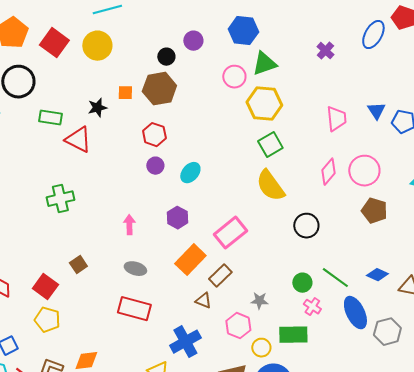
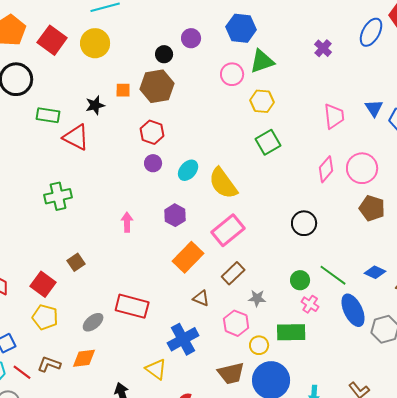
yellow hexagon: (264, 104) -> (262, 101), size x0.7
yellow semicircle: (270, 186) -> (223, 183), moved
gray ellipse: (135, 269) -> (93, 322), moved, turned -55
brown rectangle: (220, 276) -> (233, 273), moved

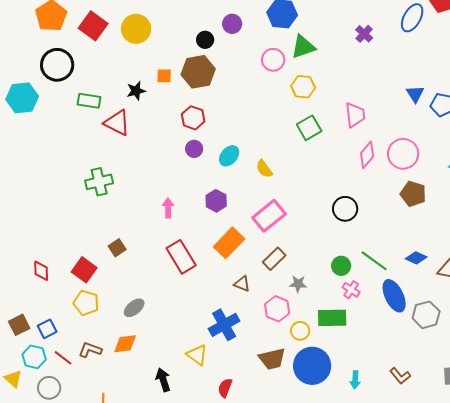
pink trapezoid: (334, 116) -> (355, 115), moved
yellow semicircle: (223, 183) -> (264, 169), size x0.6
red rectangle: (132, 306) -> (181, 257), moved, turned 44

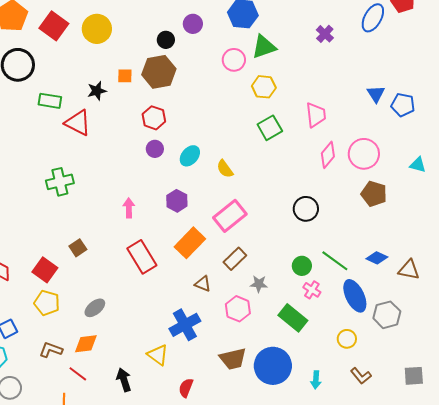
green rectangle: (332, 318) -> (293, 318), turned 40
yellow circle: (300, 331) -> (347, 339), moved
red line: (63, 358) -> (78, 374), moved

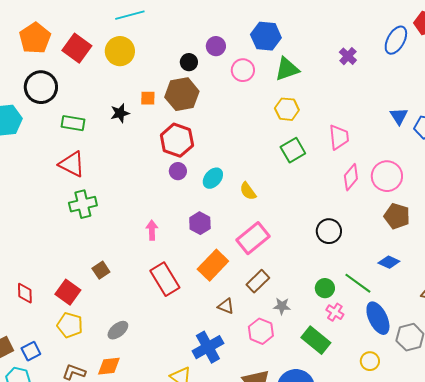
pink circle: (234, 60) -> (243, 70), moved
red hexagon: (154, 118) -> (177, 140), size x1.4
red triangle: (78, 123) -> (72, 164), moved
blue diamond: (377, 258) -> (389, 262), moved

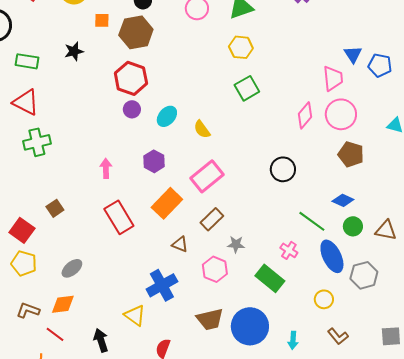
orange square: (148, 98) -> (102, 20), moved
pink trapezoid: (339, 137) -> (333, 78), moved
green circle: (325, 288) -> (353, 226), moved

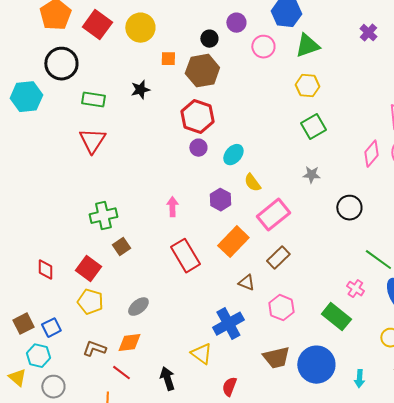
red triangle: (26, 102) -> (92, 141), turned 36
yellow semicircle: (202, 129) -> (252, 183), moved
green cross: (37, 142) -> (103, 216), moved
gray star: (236, 244) -> (311, 175), moved

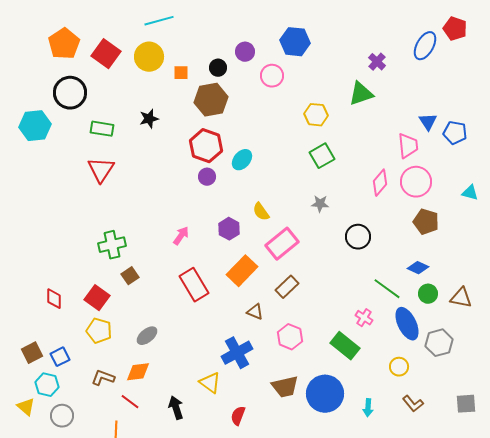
green triangle: (307, 46) -> (361, 94), moved
orange square: (168, 59) -> (181, 73), moved
cyan ellipse: (233, 155) -> (242, 160), moved
pink arrow: (172, 207) -> (181, 236), turned 36

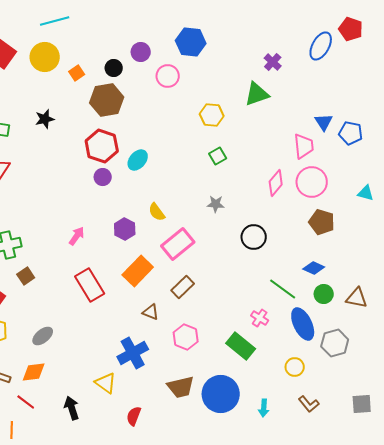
orange square: (181, 73) -> (77, 73), turned -35
green square: (322, 156) -> (218, 156), size x0.7

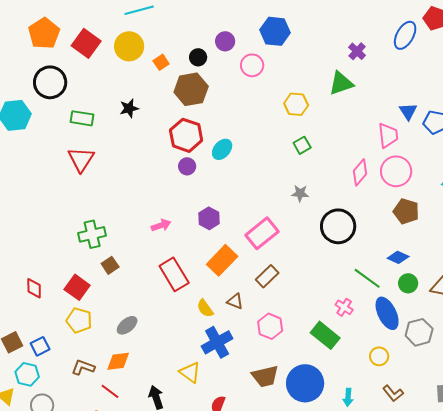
yellow semicircle: (157, 212) -> (205, 308), moved
pink arrow: (77, 236) -> (161, 225), turned 36
black circle: (254, 237) -> (338, 226), size x1.4

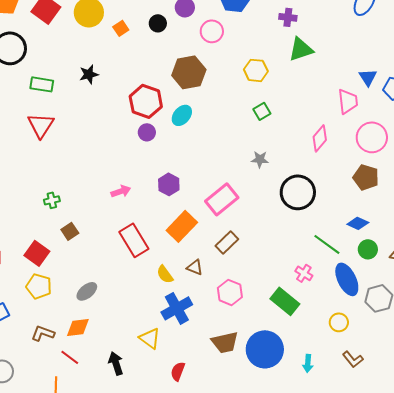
purple cross: (357, 51) -> (288, 17), moved, turned -36
brown hexagon: (191, 89) -> (189, 72), moved
pink circle: (396, 171) -> (372, 137), moved
green cross: (92, 234) -> (52, 200), size x0.6

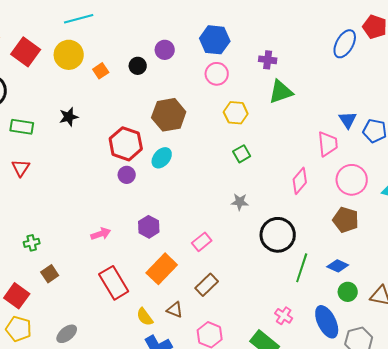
pink circle: (212, 31) -> (217, 74), moved
red triangle: (41, 125) -> (21, 168), size x0.7
pink rectangle: (222, 199) -> (202, 242), size x0.6
green line: (327, 244) -> (302, 268), moved, turned 72

